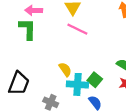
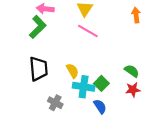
green L-shape: (28, 29) -> (38, 27), turned 40
black trapezoid: (19, 83) -> (38, 69), moved, turned -30

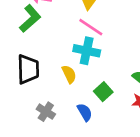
cyan cross: (84, 87) -> (87, 51), moved
blue semicircle: (100, 106) -> (85, 112), moved

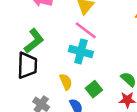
green L-shape: (30, 18) -> (34, 41), moved
yellow semicircle: (69, 74) -> (66, 82), moved

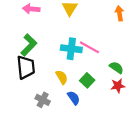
pink line: (86, 30) -> (89, 47), moved

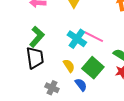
cyan cross: (71, 49) -> (77, 39), turned 30
green square: (87, 80) -> (93, 68), size x1.5

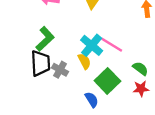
yellow semicircle: (69, 66) -> (84, 61), moved
gray cross: (52, 88) -> (60, 70), moved

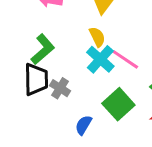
yellow semicircle: (84, 61) -> (97, 37), moved
blue semicircle: (92, 100) -> (83, 125), moved, turned -119

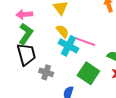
green L-shape: (43, 49) -> (26, 34), moved
black trapezoid: (36, 79) -> (26, 54), moved

